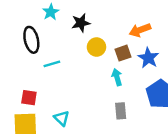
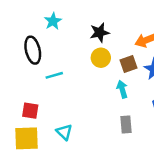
black star: (81, 23) -> (100, 32), moved

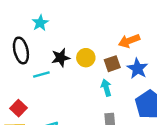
black star: (100, 32) -> (61, 58), moved
red square: (30, 111) -> (19, 108), turned 35

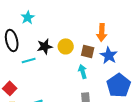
orange arrow: (129, 41) -> (102, 32), turned -66
brown square: (112, 64) -> (88, 51), turned 32

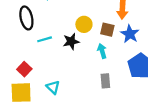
black star: (45, 46) -> (71, 41), moved

